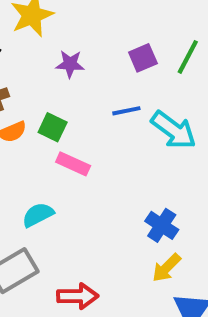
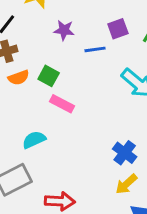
blue line: (126, 111) -> (95, 49), moved

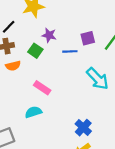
green square: (49, 76) -> (35, 51), moved
cyan semicircle: (34, 140) -> (33, 112), moved

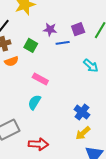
purple star: (49, 35) -> (50, 29), moved
cyan arrow: (98, 79) -> (91, 66), size x0.7
cyan semicircle: (33, 112) -> (34, 102), turned -35

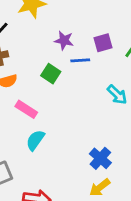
green square: (31, 45) -> (51, 74), moved
pink rectangle: (40, 79) -> (26, 109), moved

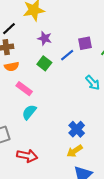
purple star: (64, 40) -> (45, 38), moved
blue line: (80, 60) -> (67, 55), turned -40

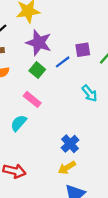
purple star: (45, 38) -> (39, 43), size x1.6
pink rectangle: (24, 89) -> (32, 99), moved

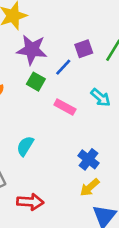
pink rectangle: (32, 99) -> (65, 107), moved

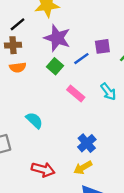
cyan semicircle: (25, 146) -> (34, 120), turned 90
red arrow: (30, 202) -> (43, 170), moved

